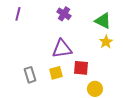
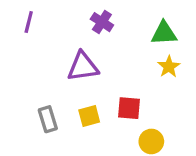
green triangle: (103, 21) -> (164, 33), turned -30
purple triangle: (62, 49) -> (83, 67), moved

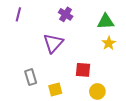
purple triangle: (83, 67) -> (53, 43), turned -40
yellow square: (89, 116) -> (55, 89), moved

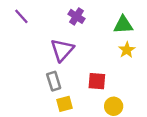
purple line: (18, 14) -> (21, 16), turned -56
gray rectangle: (31, 77) -> (54, 81), moved

